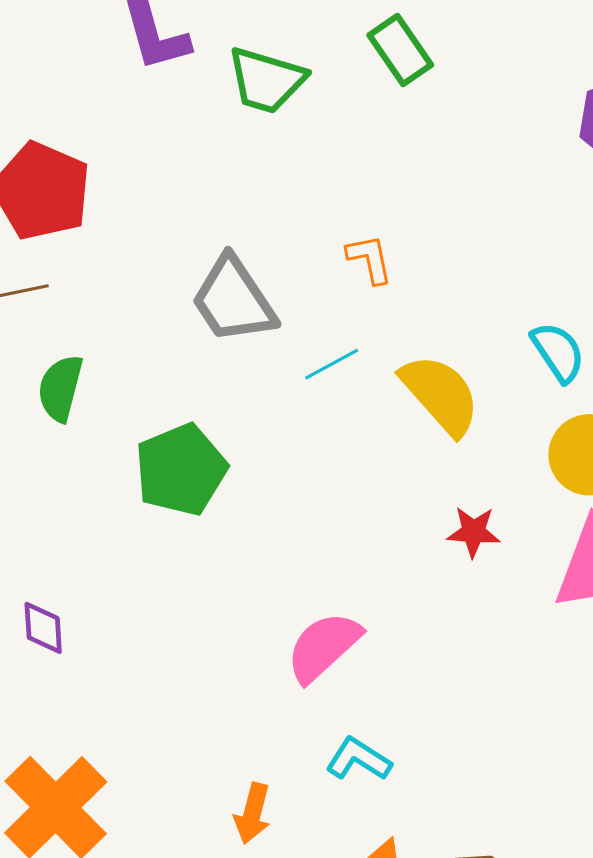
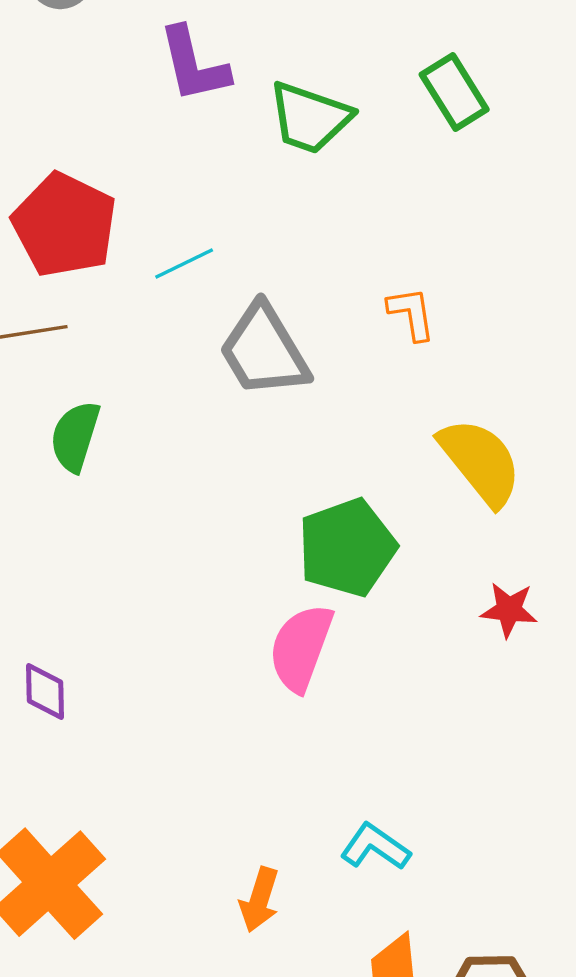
cyan line: (332, 364) -> (184, 263), moved
green pentagon: (181, 470) -> (347, 548), moved
pink semicircle: (323, 647) -> (301, 648), moved, turned -30

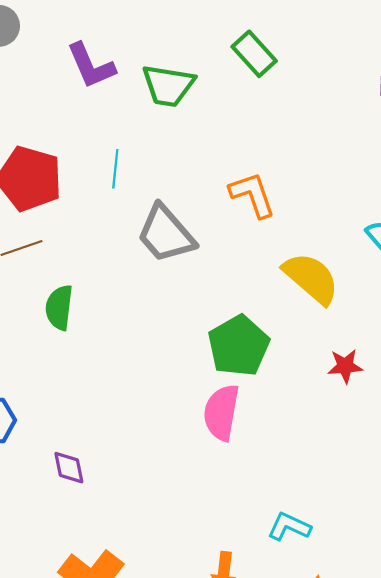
cyan line: (184, 263) -> (115, 169), moved, turned -48
orange L-shape: (411, 314) -> (252, 195), size x1.4

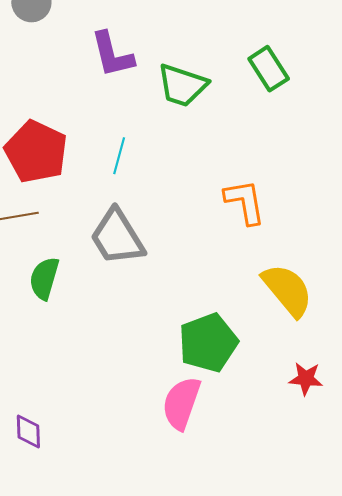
gray trapezoid: (166, 234) -> (117, 237), moved

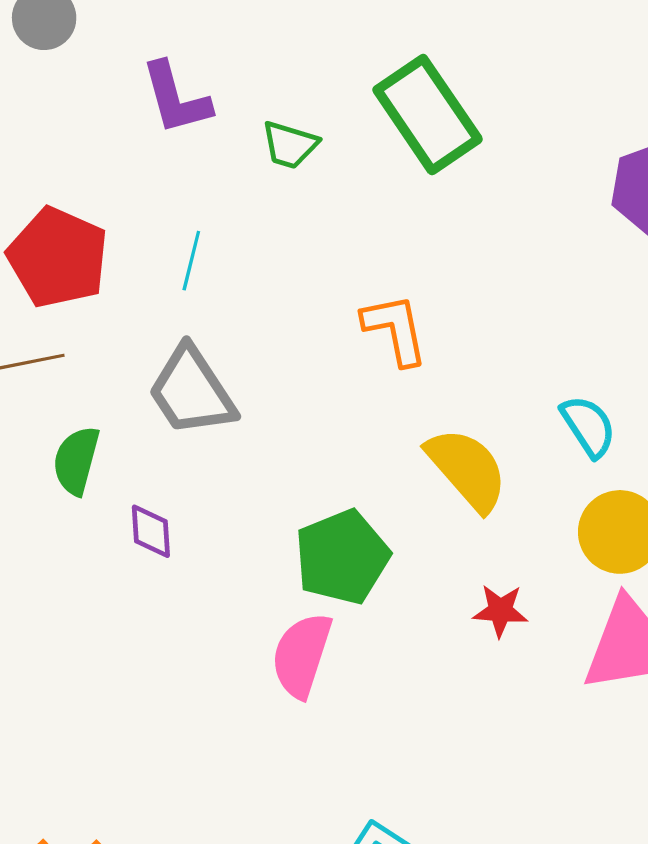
green rectangle: (269, 69) -> (428, 115), size x1.6
green trapezoid: (182, 85) -> (290, 145), size x0.7
purple diamond: (28, 432) -> (151, 531), moved

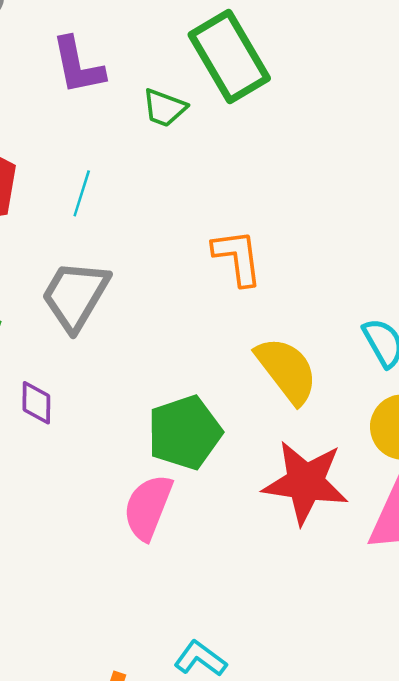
green rectangle: (428, 115) -> (229, 57), moved
gray trapezoid: (192, 391) -> (75, 295), turned 60
red star: (500, 611) -> (305, 482), size x2.0

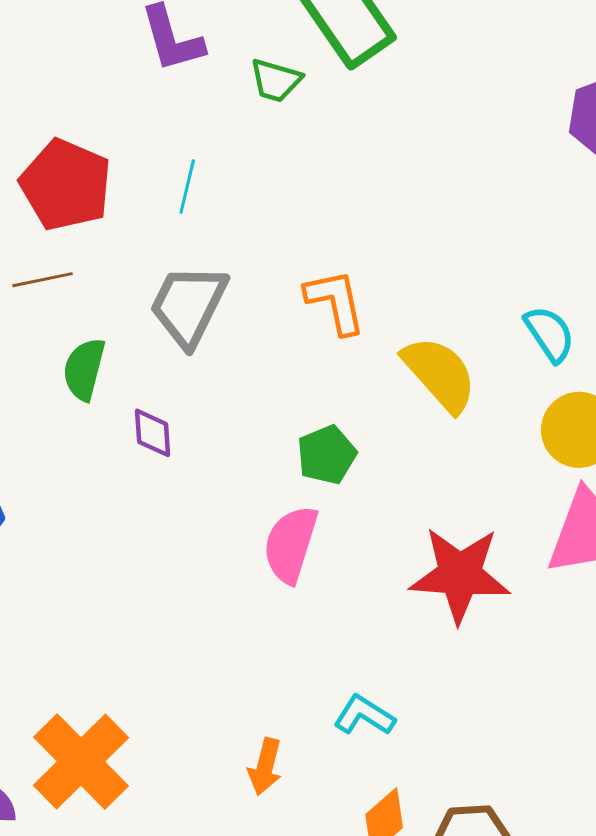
orange L-shape: (237, 257) -> (335, 302), moved
green pentagon: (185, 433) -> (327, 455), size x0.7
red star: (305, 482) -> (460, 575), moved

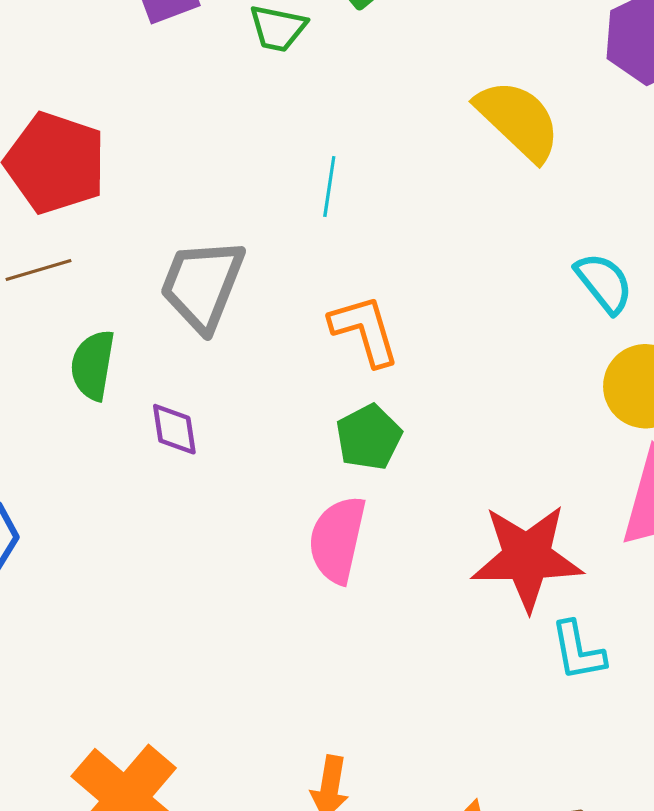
cyan line: (187, 187) -> (329, 187), moved
orange L-shape: (335, 302) -> (365, 330), moved
yellow semicircle: (440, 374) -> (518, 120), moved
cyan L-shape: (364, 715) -> (578, 651), moved, turned -128

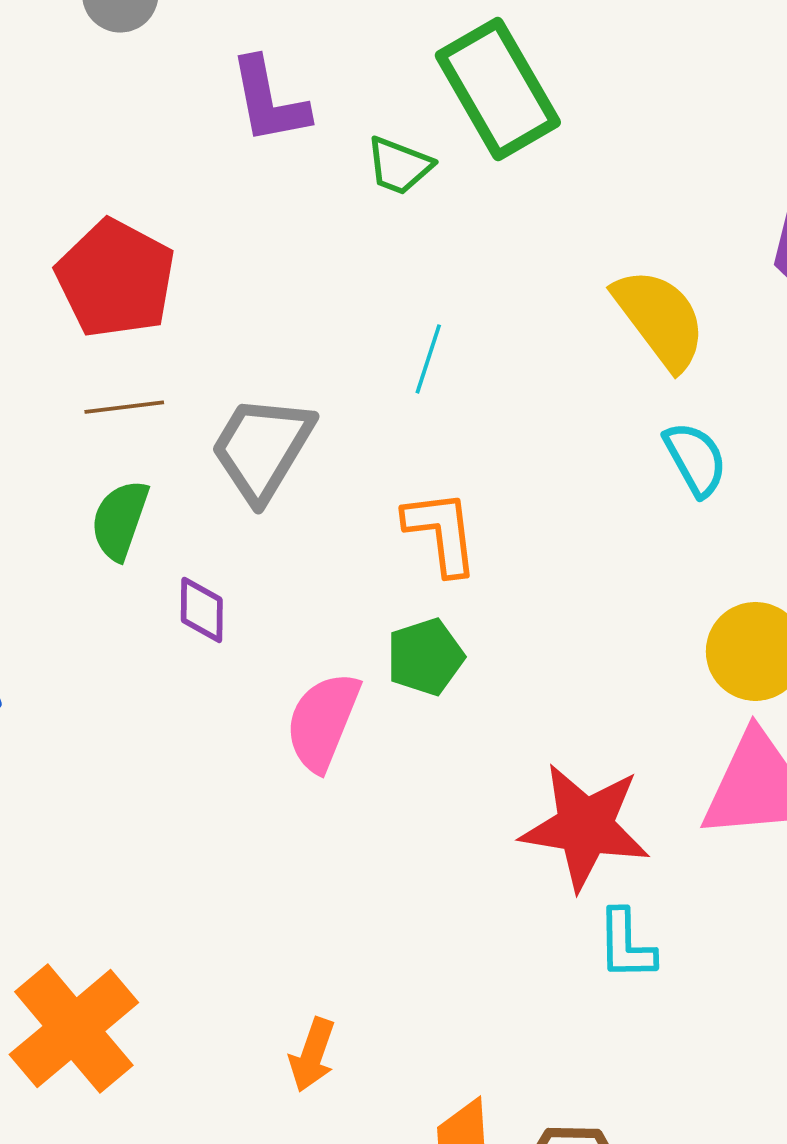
brown line: (39, 270) -> (124, 407), moved
cyan semicircle: (604, 283) -> (695, 459), moved
pink semicircle: (337, 540) -> (323, 721), moved

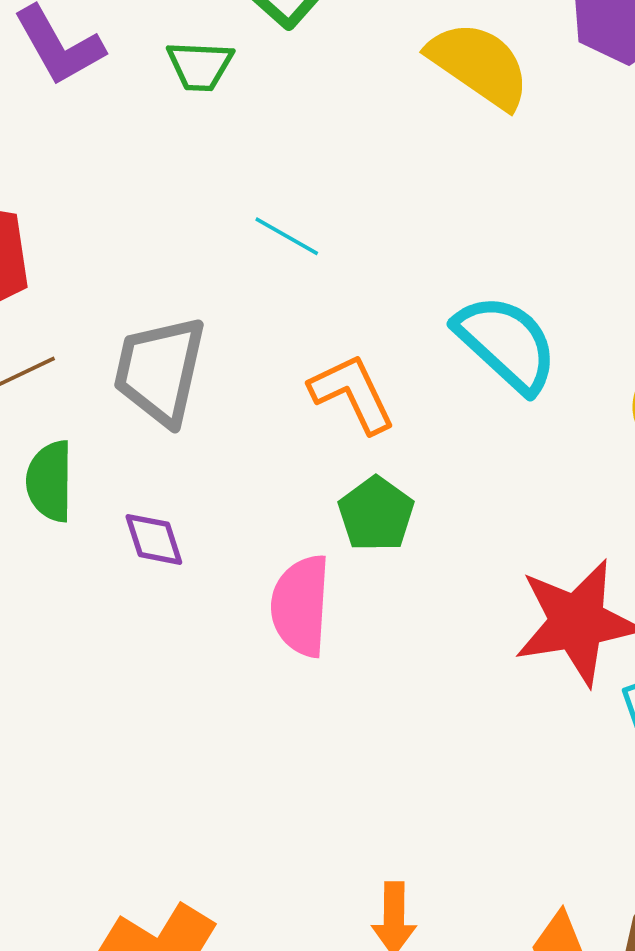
yellow semicircle: (660, 319) -> (479, 65), moved
cyan line: (428, 359) -> (287, 236), turned -60
cyan semicircle: (695, 459) -> (506, 343), moved, size x1.5

